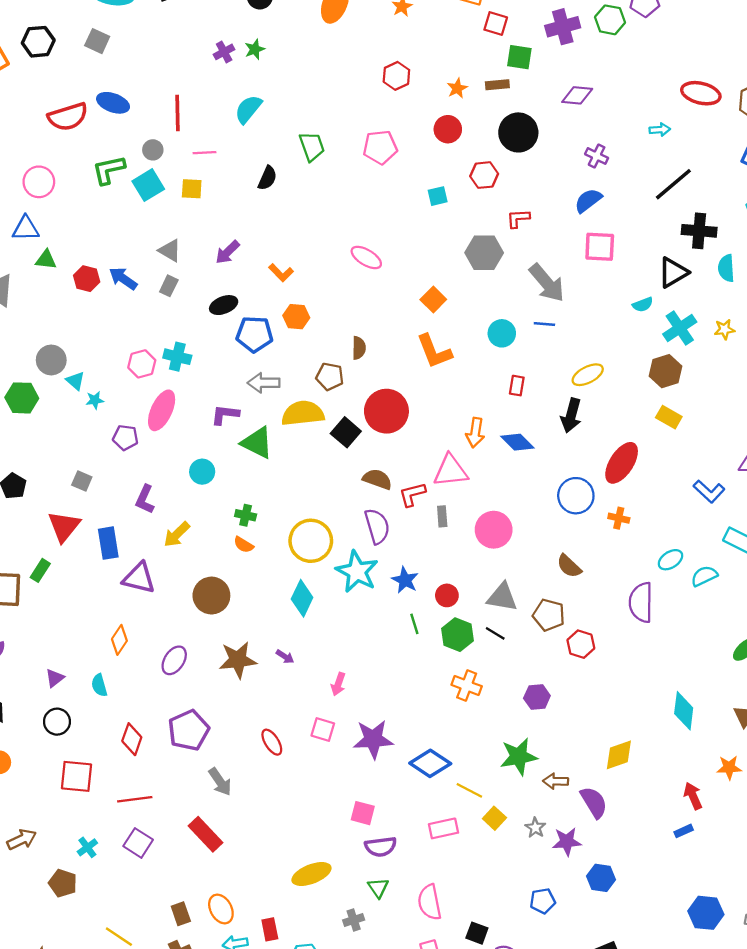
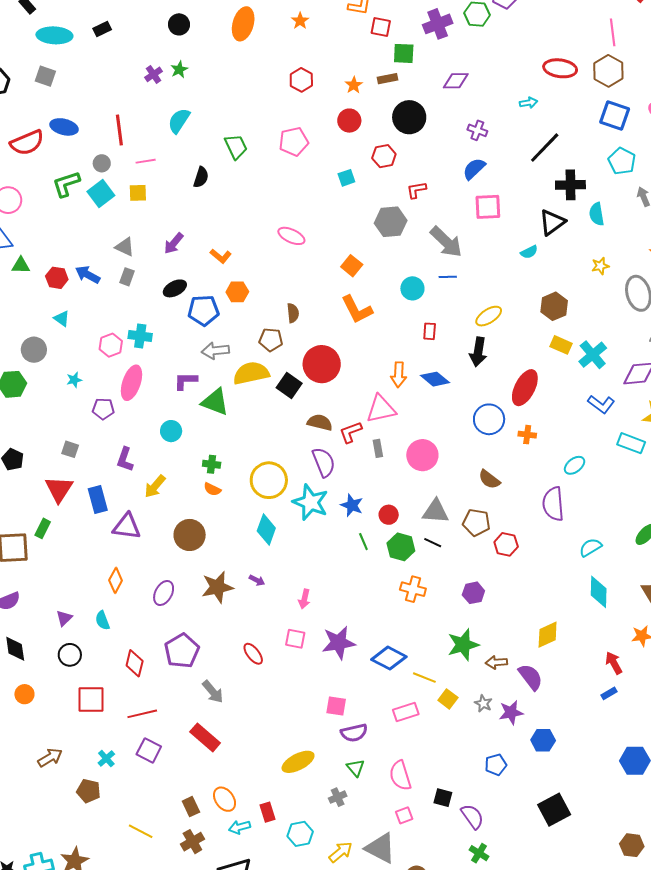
cyan cross: (680, 328) -> (593, 355), moved
cyan triangle: (75, 381) -> (62, 319), moved
cyan semicircle: (704, 576) -> (590, 547), moved

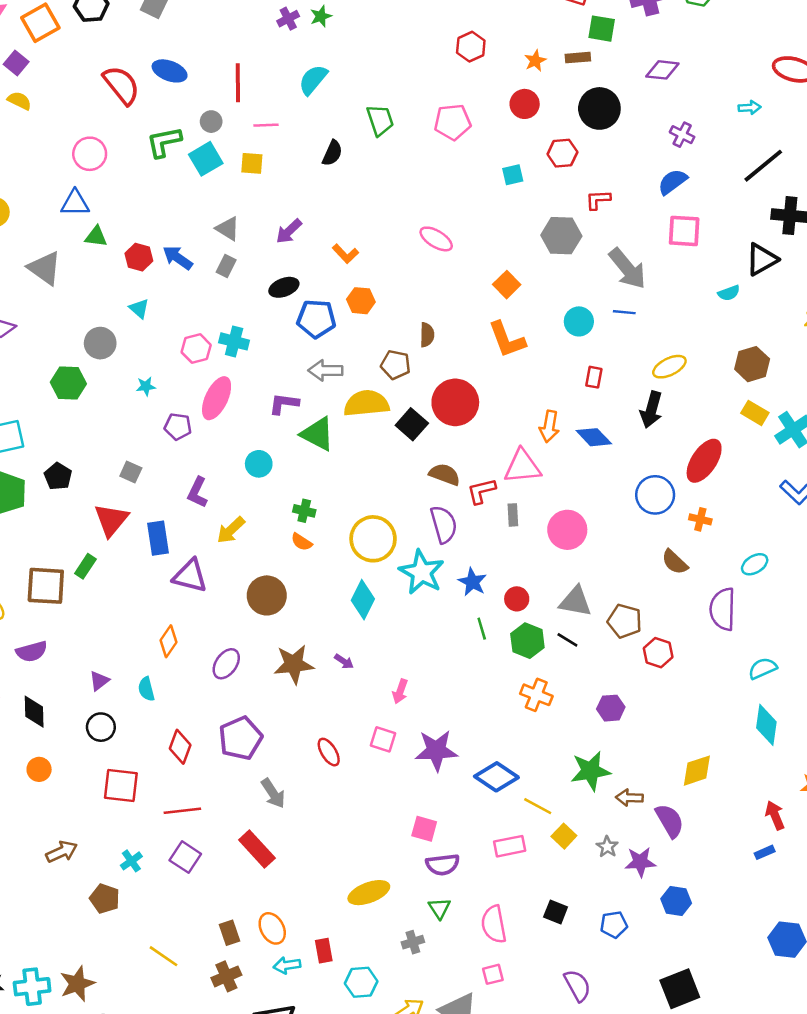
red semicircle: (27, 143) -> (121, 85), turned -112
brown semicircle: (489, 479) -> (675, 562), moved
black square: (443, 798) -> (556, 912), moved

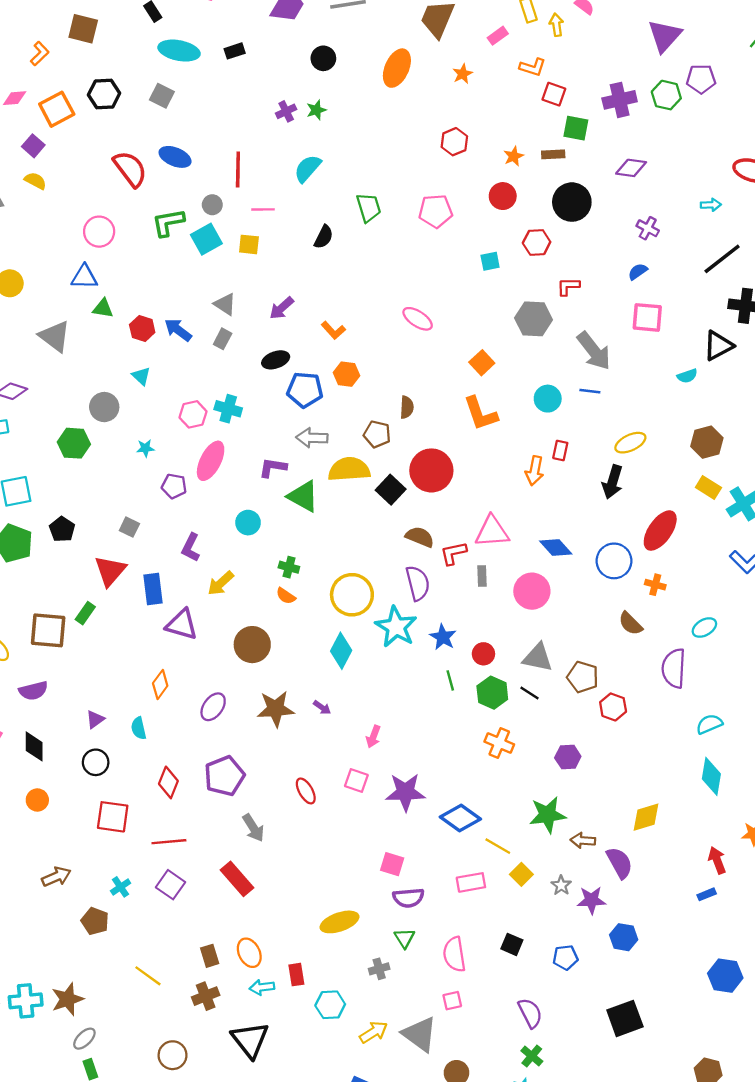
blue semicircle: (673, 182) -> (638, 272), size x0.7
orange arrow: (549, 426) -> (535, 471), moved
blue diamond: (594, 437) -> (556, 548), moved

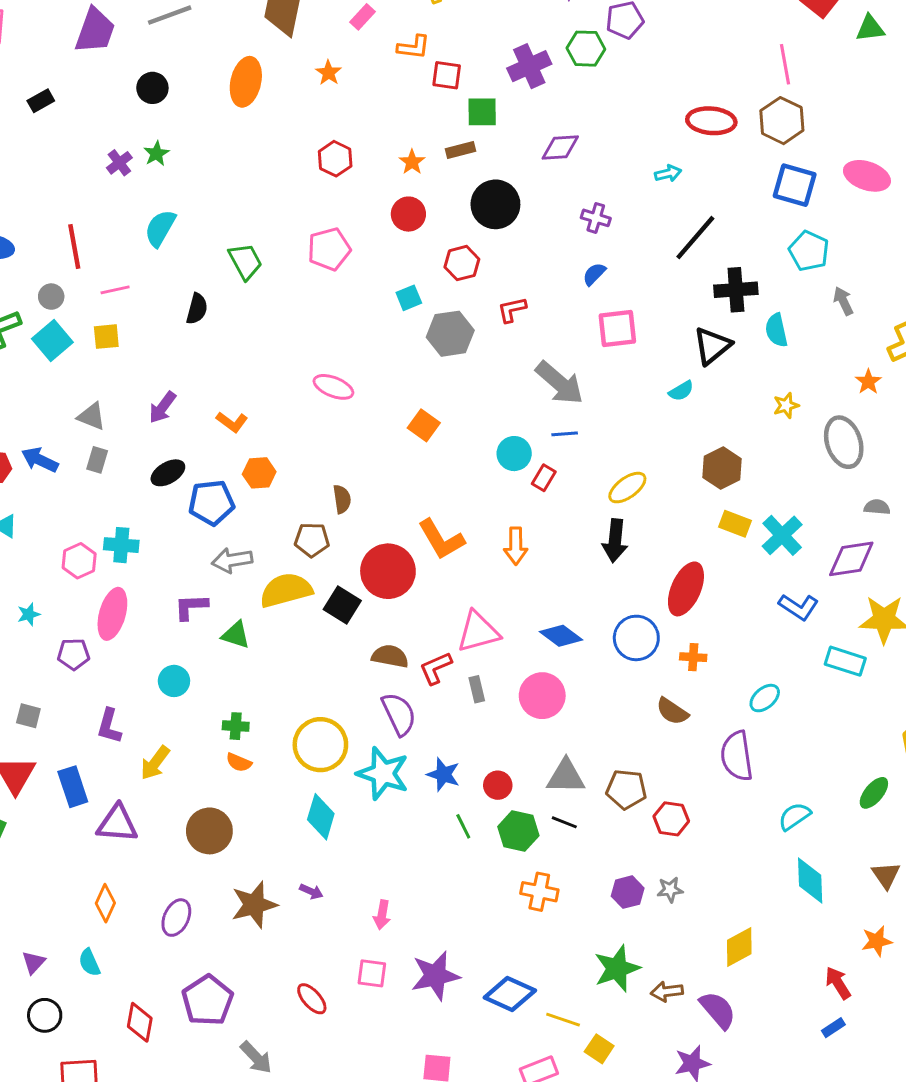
gray hexagon: (534, 319) -> (450, 334), moved
orange L-shape: (481, 414) -> (441, 539), moved
red rectangle: (560, 450) -> (544, 478), moved, turned 30
green triangle: (303, 496) -> (236, 635), size x0.7
gray star: (561, 885) -> (670, 890), moved, turned -30

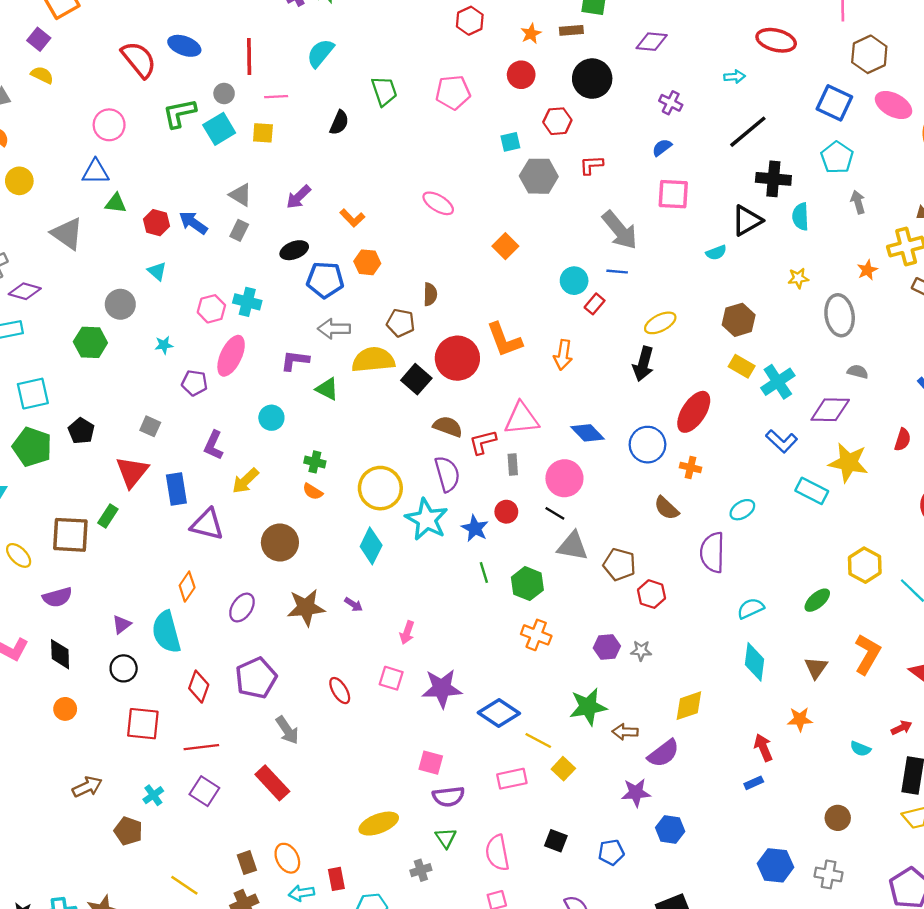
brown hexagon: (782, 121) -> (869, 54), moved
red circle: (498, 785) -> (506, 512), moved
black line: (564, 822) -> (555, 513), moved
cyan semicircle: (89, 963) -> (166, 632), size x1.8
purple semicircle: (718, 1010) -> (663, 753), turned 84

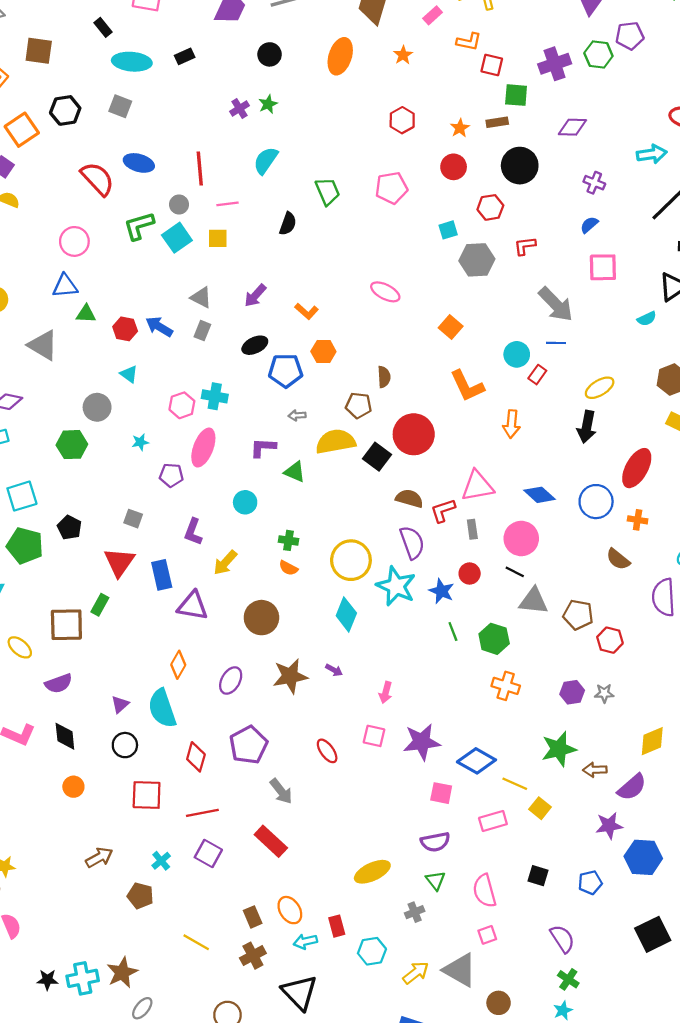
cyan arrow: (734, 77) -> (652, 154), size x1.5
gray arrow: (334, 329) -> (297, 415), size x0.6
orange L-shape: (504, 340) -> (467, 386), moved
pink square: (431, 763) -> (441, 793), moved
blue hexagon: (670, 830) -> (643, 857), size x1.4

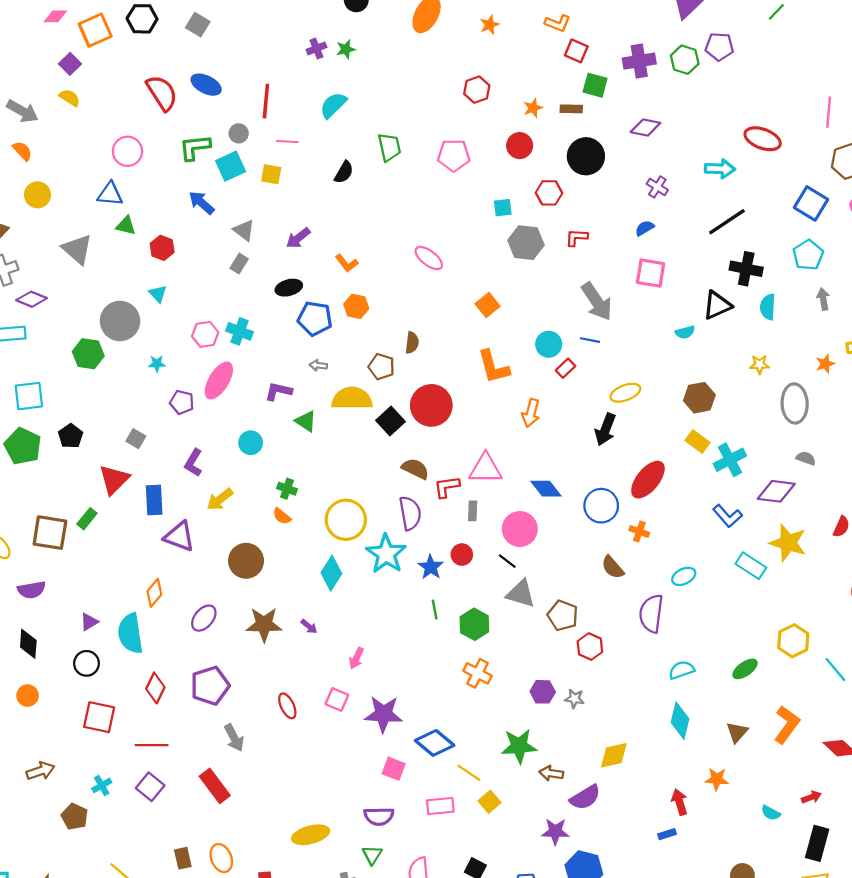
blue arrow: (159, 327) -> (202, 203), moved
gray circle: (97, 407) -> (120, 321), size x1.4

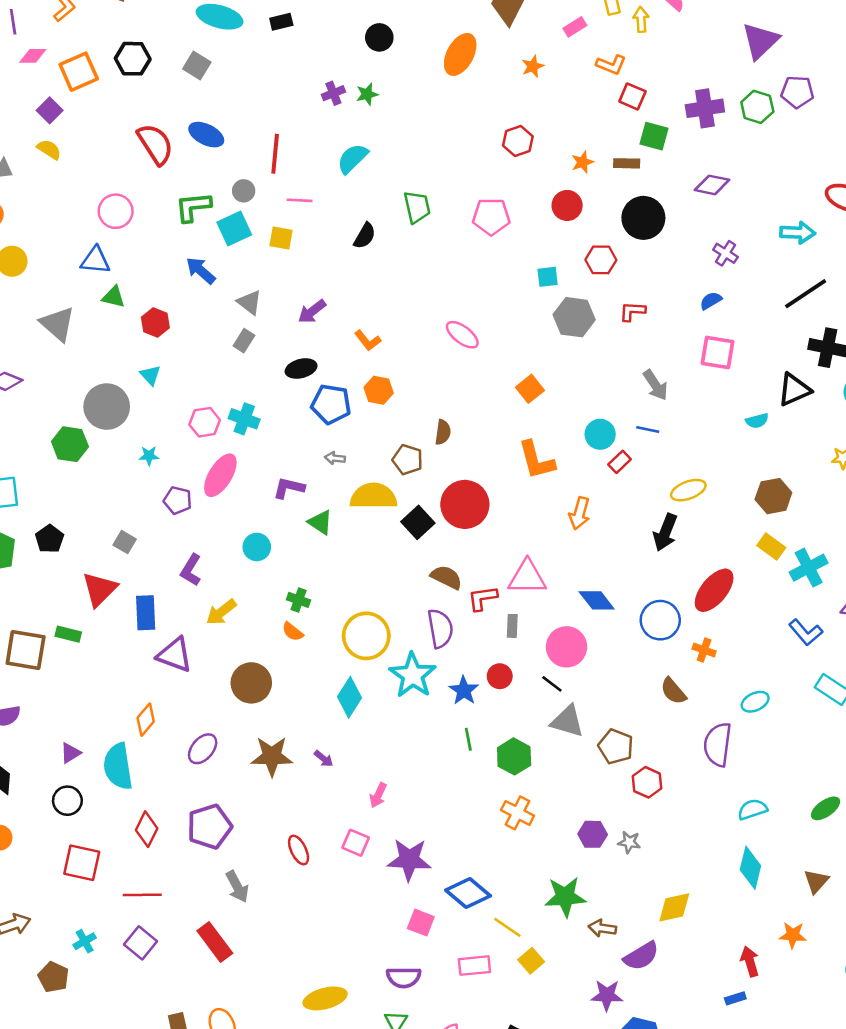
gray arrow: (597, 301) -> (655, 385), size x0.7
green rectangle: (87, 519) -> (68, 634), turned 65

